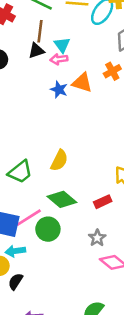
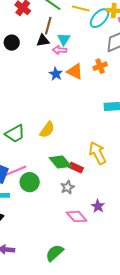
green diamond: (62, 199) -> (60, 162), moved
red rectangle: (103, 202) -> (76, 168), turned 40
gray star: (97, 238) -> (67, 187), moved

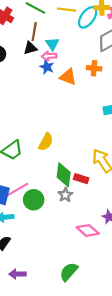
orange cross: (100, 66) -> (94, 68), turned 32
blue star: (56, 74) -> (47, 67), moved
green diamond: (60, 162) -> (64, 175), turned 55
gray star: (67, 187) -> (65, 195), moved

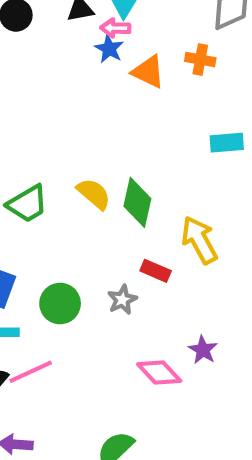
yellow semicircle: (46, 142) -> (94, 194), turned -84
green diamond: (64, 175) -> (137, 202), moved
pink line: (18, 189) -> (31, 372), moved

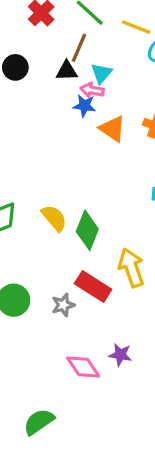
blue star: (109, 49) -> (84, 106), turned -30
red rectangle: (156, 271) -> (93, 286), size x1.5
purple star: (203, 350) -> (120, 355), turned -30

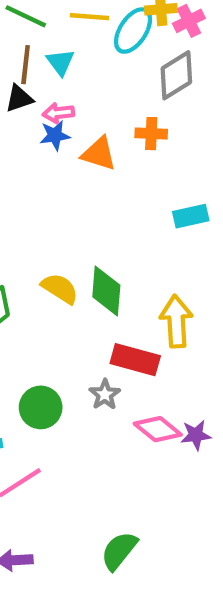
cyan triangle: (102, 73) -> (60, 62), moved
yellow arrow: (131, 268) -> (176, 321), turned 33
pink diamond: (83, 367) -> (158, 429), moved

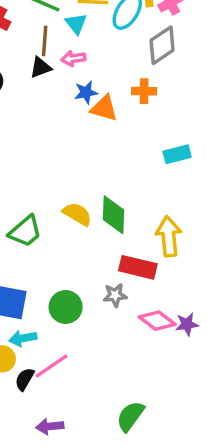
cyan triangle: (60, 62) -> (76, 24), moved
pink arrow: (58, 113) -> (73, 58), moved
blue star: (55, 135) -> (86, 92), moved
gray star: (105, 394) -> (115, 295), turned 30

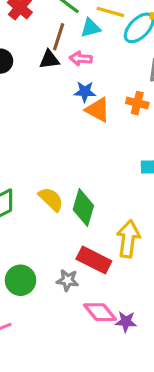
cyan triangle: (76, 24) -> (91, 28), turned 40

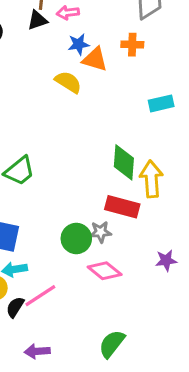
yellow semicircle: (51, 199) -> (68, 82), moved
green diamond: (83, 208) -> (124, 162), moved
green circle: (21, 280) -> (76, 239), moved
pink diamond: (100, 312) -> (105, 271), moved

